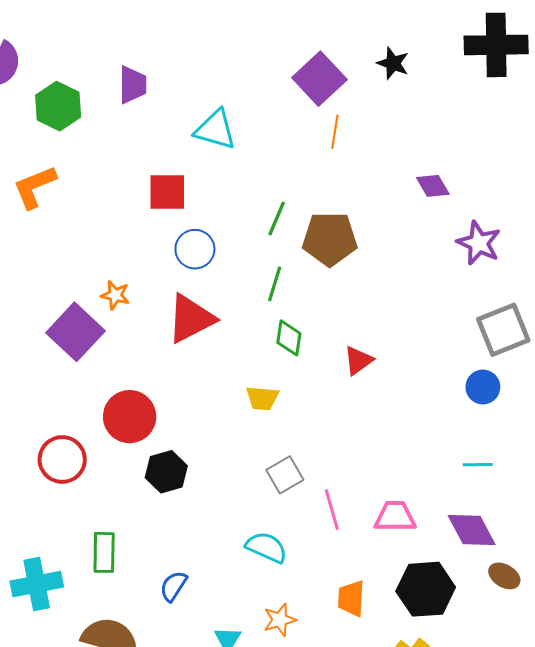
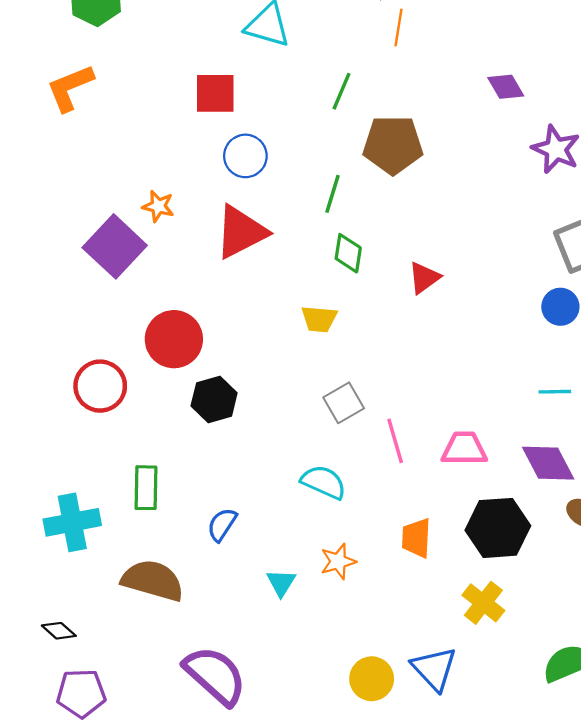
green line: (277, 219) -> (341, 91), moved

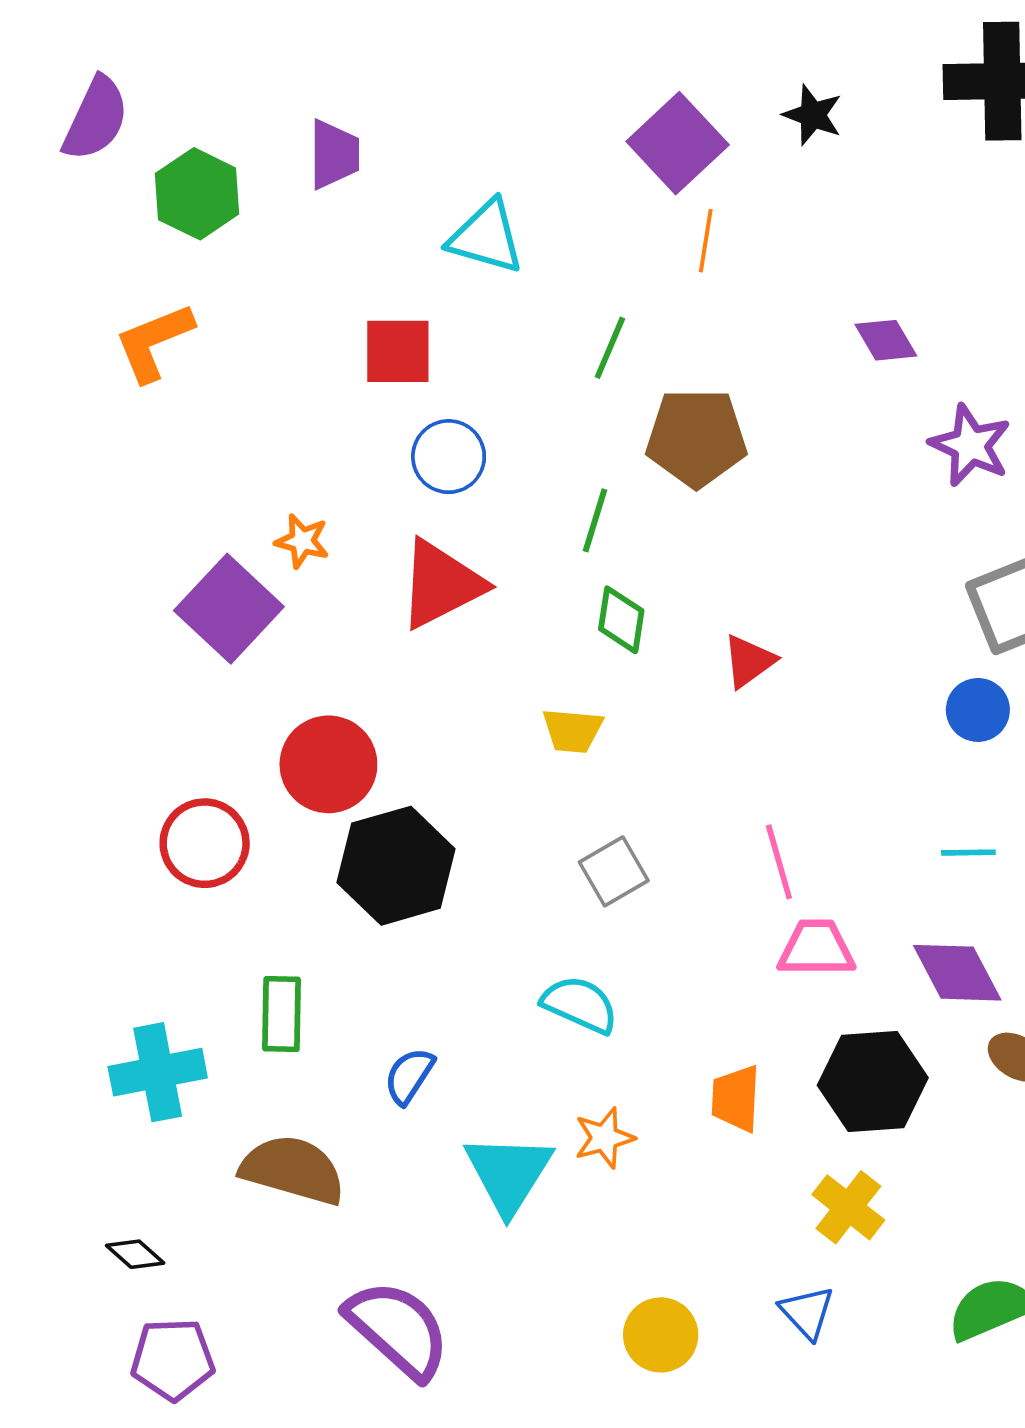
black hexagon: (214, 399) -> (396, 866), size x1.5
pink line: (395, 441) -> (779, 862), moved
cyan triangle: (281, 583) -> (509, 1174), size x1.8
blue triangle: (434, 669) -> (807, 1312), moved, size x0.7

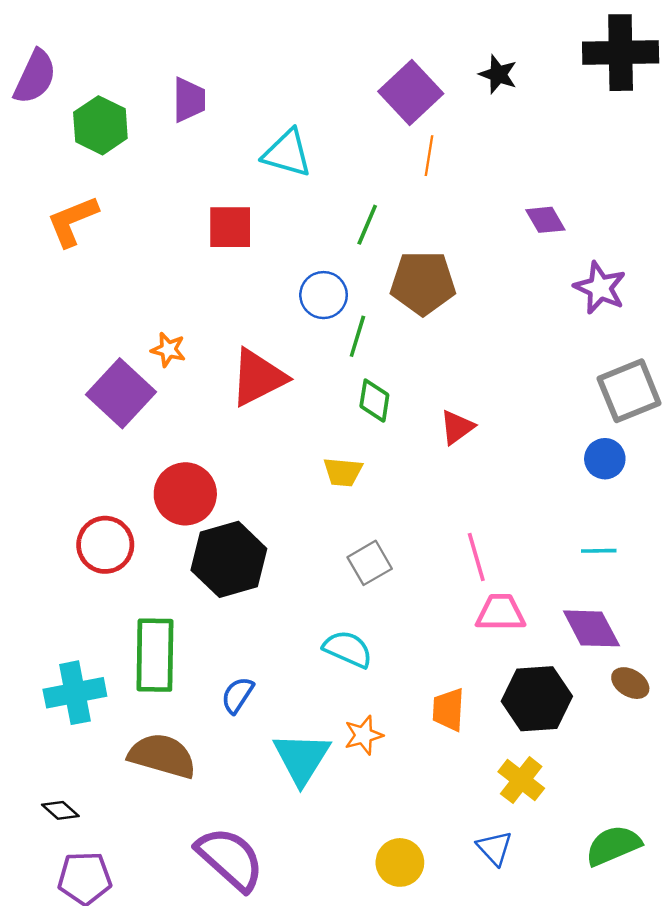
blue circle: (449, 457) -> (324, 295), moved
green rectangle: (282, 1014) -> (155, 655), size x1.5

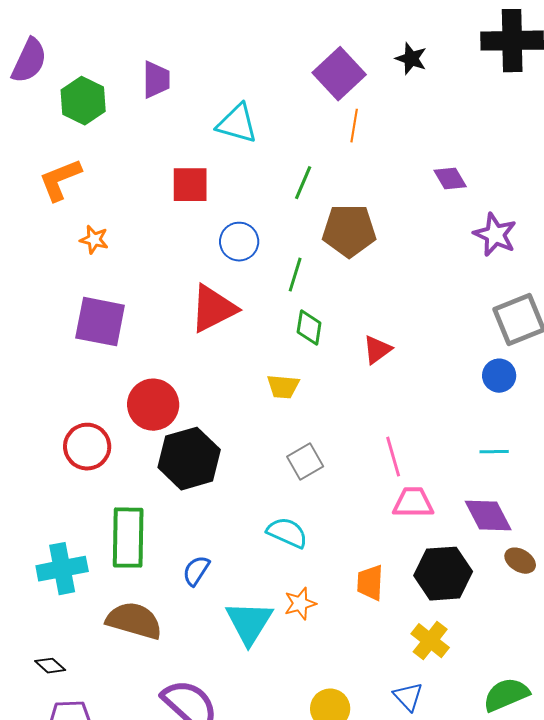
blue circle: (324, 295) -> (239, 242), moved
orange star: (168, 350) -> (94, 240), moved
purple square: (121, 393) -> (100, 322), turned -32

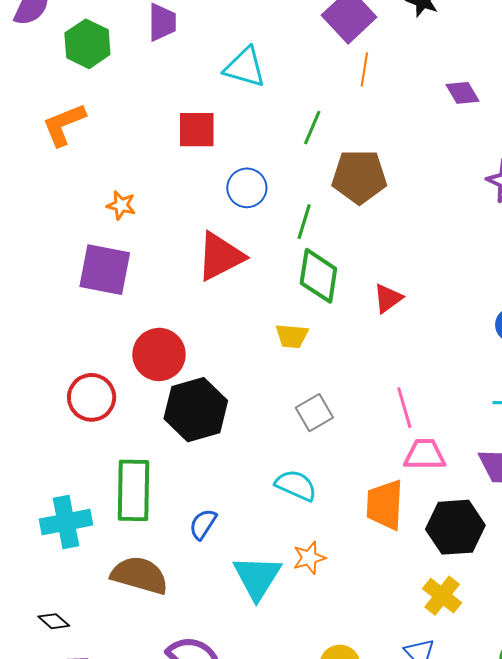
purple diamond: (450, 179) -> (463, 93), moved
orange star: (94, 240) -> (121, 205), moved
green diamond: (309, 328) -> (318, 276), size x1.5
orange trapezoid: (370, 583) -> (385, 505), moved, size x1.4

